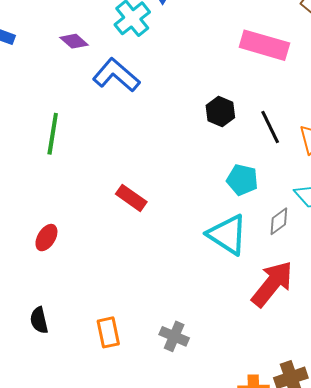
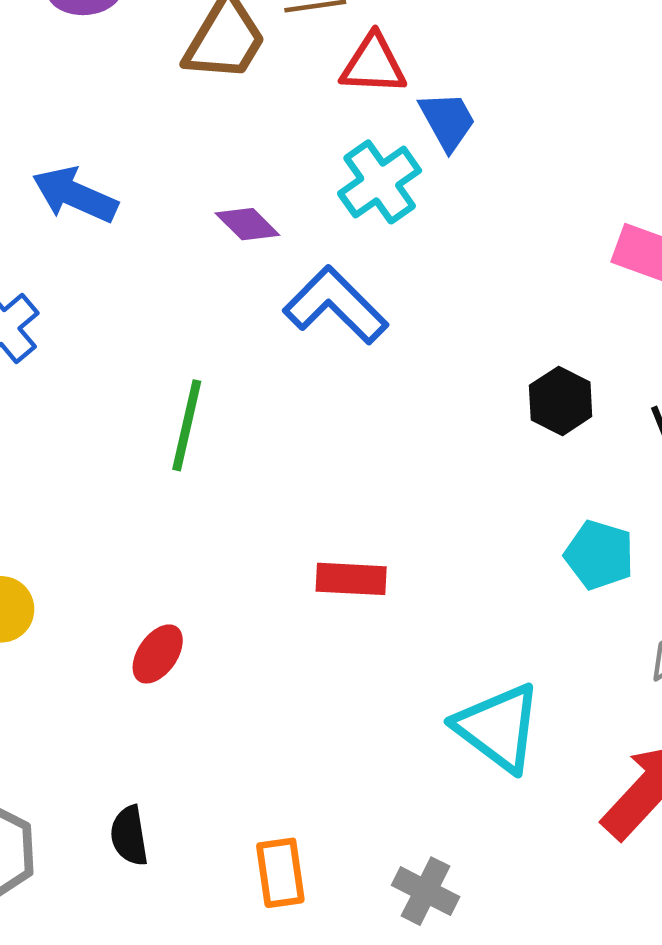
red rectangle: (131, 198) -> (351, 579), turned -36
cyan triangle: (227, 235) -> (498, 728), moved

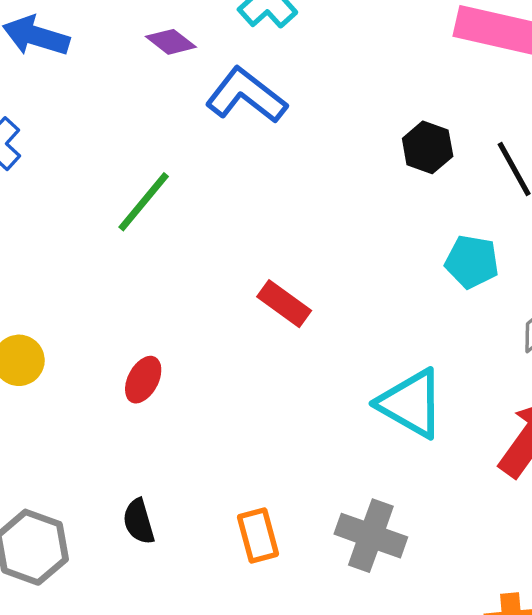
green line: (187, 425) -> (144, 202), turned 34
red rectangle: (351, 579) -> (284, 304), turned 40
gray cross: (426, 891) -> (371, 536), size x1.4

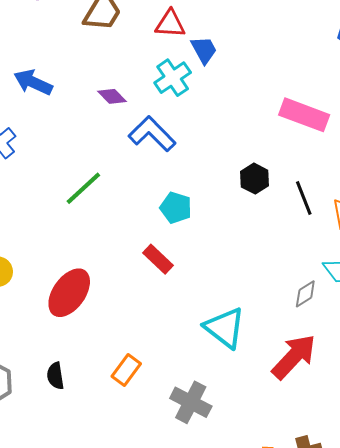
cyan pentagon: (472, 262) -> (176, 208), moved
red ellipse: (143, 380) -> (69, 293), size x1.8
orange rectangle: (258, 535) -> (126, 370), moved, turned 44

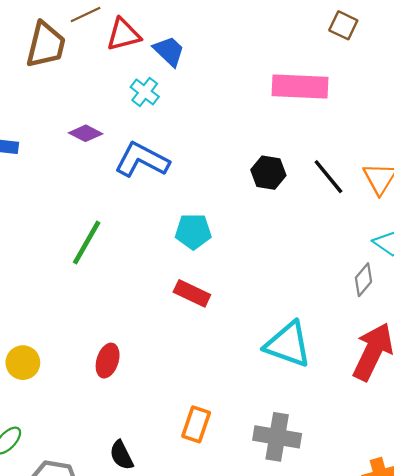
cyan cross: (173, 78) -> (145, 92), size x0.7
red ellipse: (69, 293) -> (108, 361), size x0.6

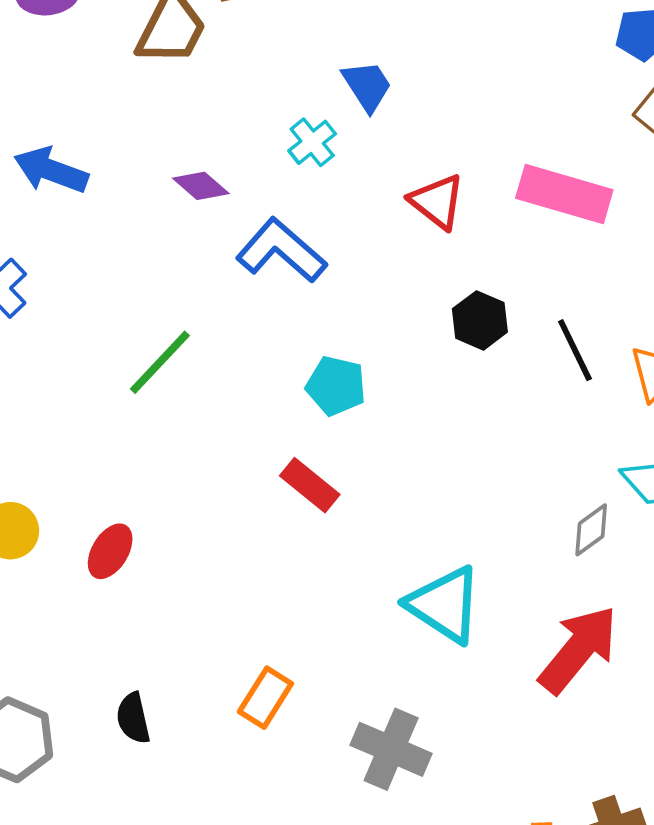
red triangle: (123, 35) -> (437, 202), moved, turned 39
red ellipse: (108, 361) -> (110, 551), moved

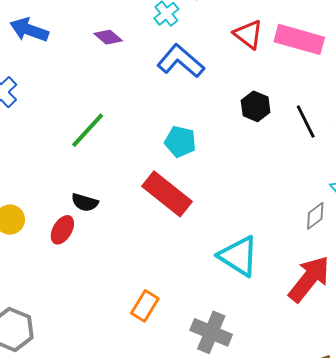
red triangle: (437, 202) -> (248, 34), moved
blue L-shape: (281, 251) -> (181, 61), moved
red rectangle: (310, 485) -> (167, 194), size x1.6
black semicircle: (133, 718) -> (85, 202), moved, turned -60

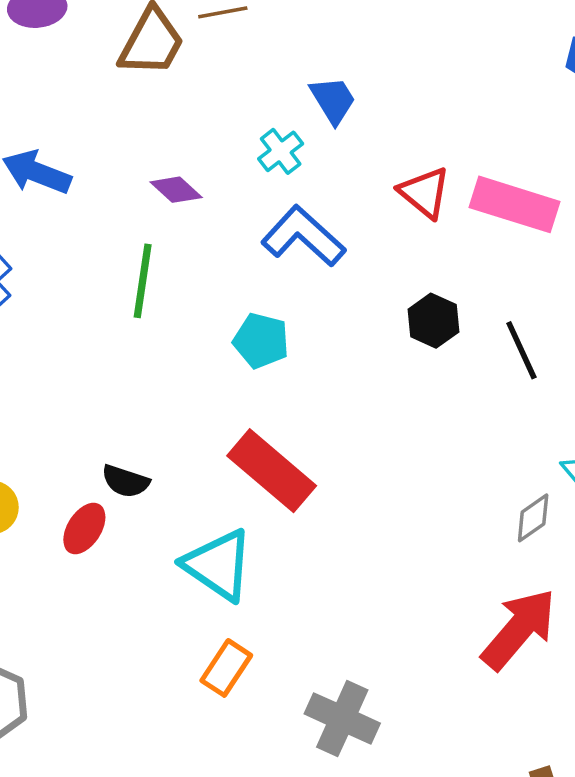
green line: (88, 130) -> (143, 281), moved, turned -36
cyan pentagon: (180, 142) -> (261, 341), moved
cyan triangle: (238, 256) -> (218, 565), moved

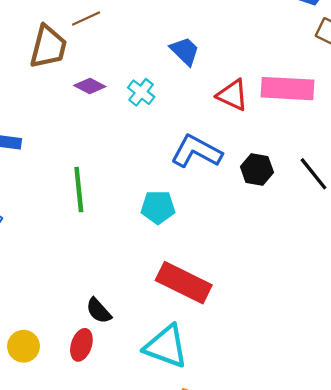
blue trapezoid: (333, 100) -> (185, 51), moved
purple diamond: (176, 190) -> (90, 86), moved
blue L-shape: (303, 236) -> (196, 151), moved
black semicircle: (125, 481) -> (99, 311), turned 44

